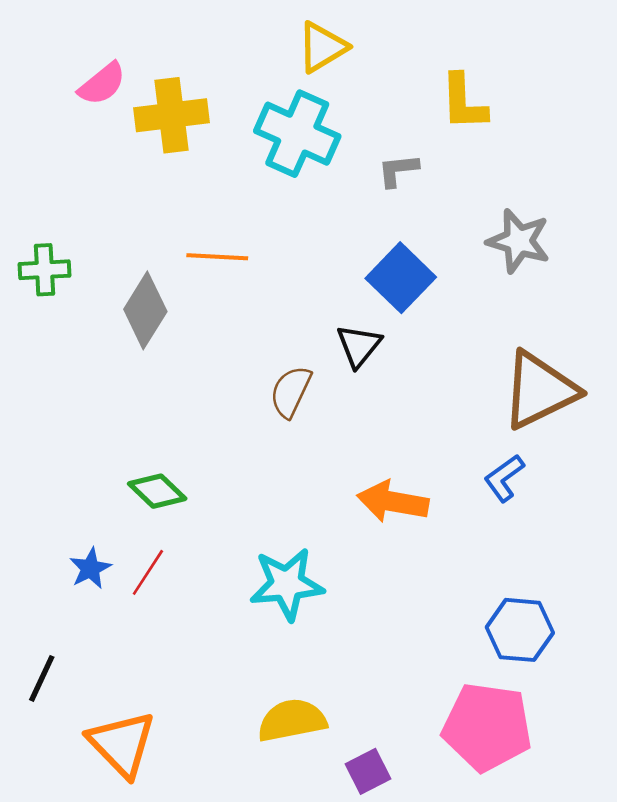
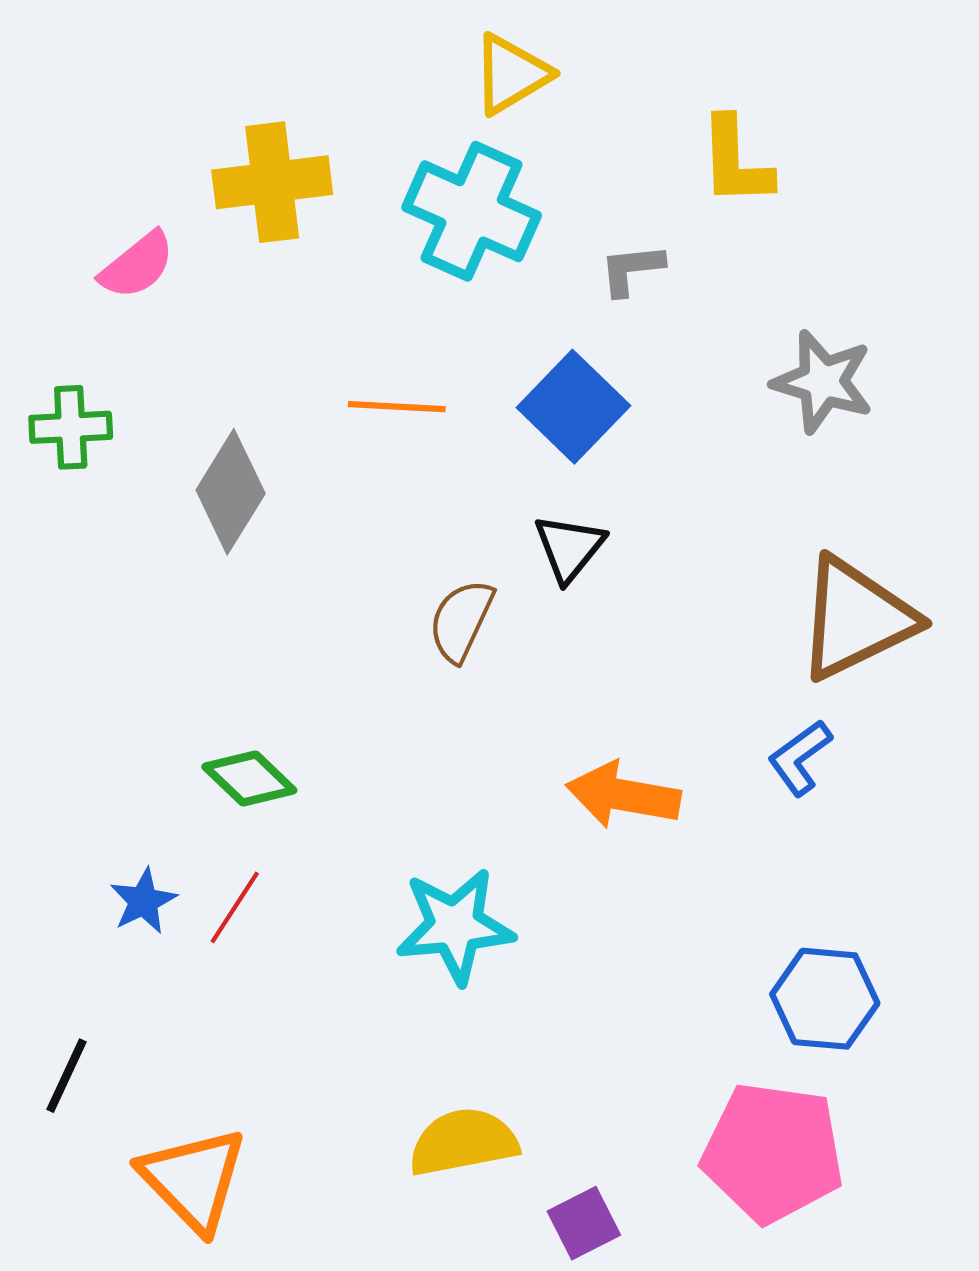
pink semicircle: (102, 84) -> (137, 265), moved
orange line: (217, 257) -> (397, 407), moved
blue square: (401, 278) -> (573, 407), moved

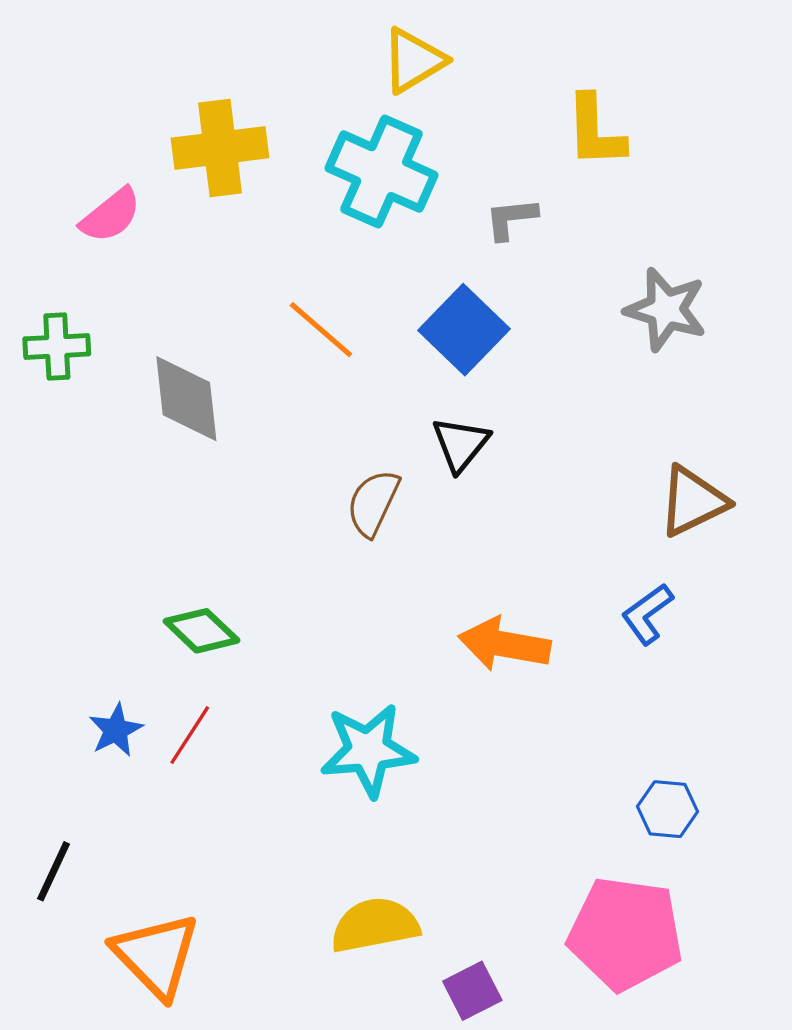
orange line: (397, 407) -> (321, 330), turned 38
gray diamond: (231, 492) -> (186, 399), turned -38
brown triangle: (856, 619) -> (693, 501), size x0.7
blue hexagon: (825, 999) -> (667, 809), size x0.7

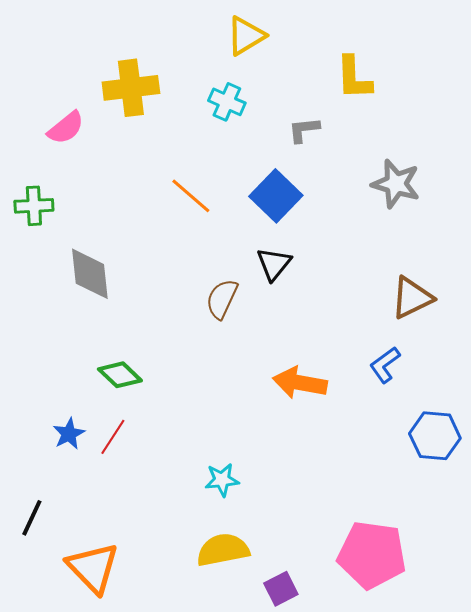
cyan cross: (382, 172) -> (227, 102), size x0.6
gray diamond: (186, 399) -> (90, 274), moved
cyan star: (368, 750) -> (222, 480), moved, size x0.6
blue hexagon: (667, 809) -> (435, 436), moved, size x1.4

